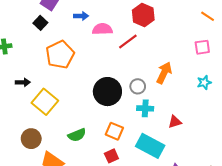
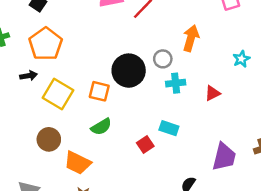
orange pentagon: (60, 55) -> (46, 44), moved
cyan star: (204, 82) -> (241, 59), moved
orange square: (114, 131) -> (99, 91), moved
cyan rectangle: (150, 146) -> (169, 128), moved, size x0.6

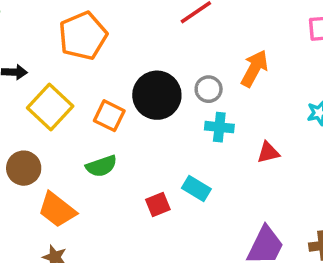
orange pentagon: (46, 44) -> (83, 36), moved

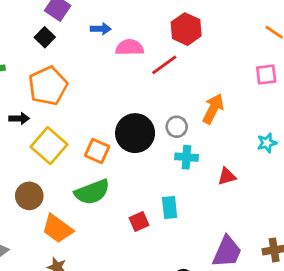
orange pentagon: (83, 36) -> (48, 86), moved
green semicircle: (101, 166) -> (92, 192), size x1.4
cyan rectangle: (196, 188) -> (170, 207), turned 55

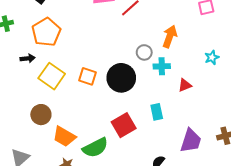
black circle: (135, 133) -> (121, 78), moved
cyan cross: (186, 157) -> (162, 66), moved
green semicircle: (92, 192) -> (95, 148), moved
cyan rectangle: (170, 207) -> (157, 112), moved
red square: (139, 222) -> (124, 125), size x1.6

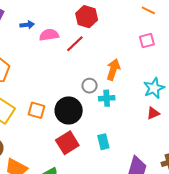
cyan star: (212, 57) -> (154, 88), size x1.5
red triangle: (185, 85) -> (153, 113), moved
red square: (124, 125) -> (67, 143), moved

